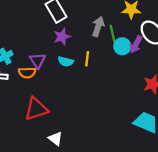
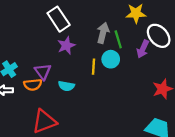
cyan circle: (122, 46) -> (111, 59), moved
cyan semicircle: (66, 61) -> (66, 86), moved

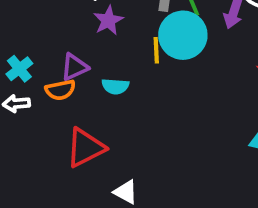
cyan circle: (111, 59) -> (183, 35), size x1.6
purple triangle: (43, 72) -> (74, 67), turned 48

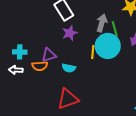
cyan cross: (19, 69) -> (20, 52), turned 32
red triangle: (85, 148) -> (68, 99), moved

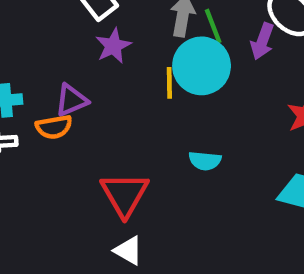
cyan semicircle: (69, 68) -> (205, 161), moved
red triangle: (68, 99) -> (125, 194), turned -35

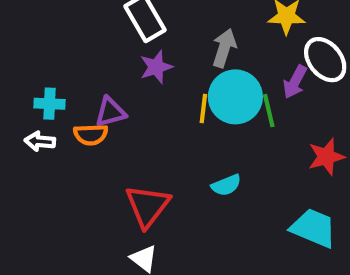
green line: (213, 26) -> (269, 111), moved
cyan semicircle: (205, 161) -> (226, 185), turned -36

